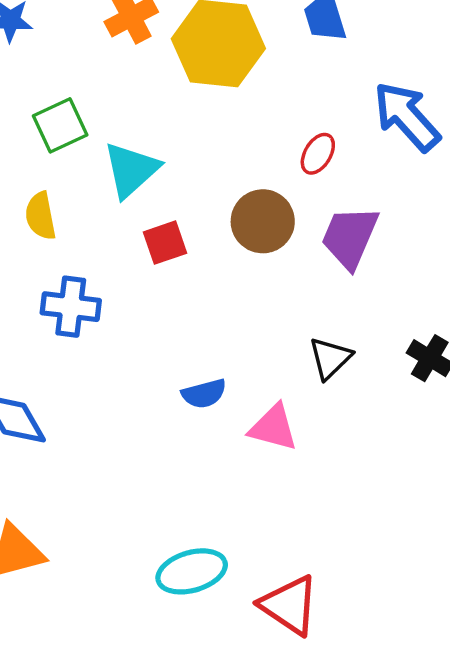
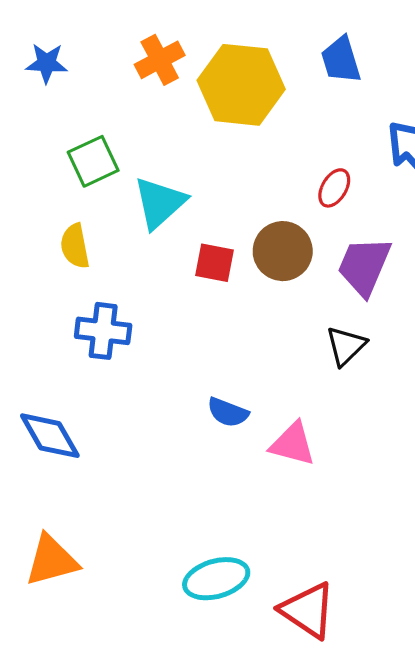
red square: (165, 243) -> (215, 263), moved, turned 30
black triangle: (330, 358) -> (346, 346), moved
blue semicircle: (204, 394) -> (228, 412), turned 36

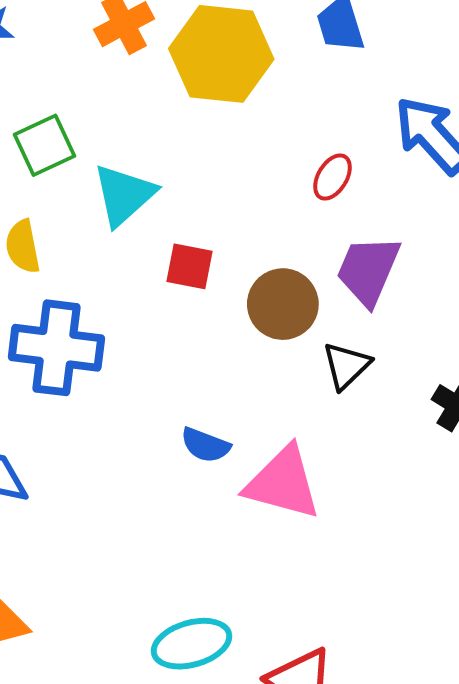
brown circle: (283, 251) -> (283, 304), moved
blue cross: (103, 331) -> (56, 348), size x1.4
pink triangle: (293, 444) -> (283, 483), size x1.4

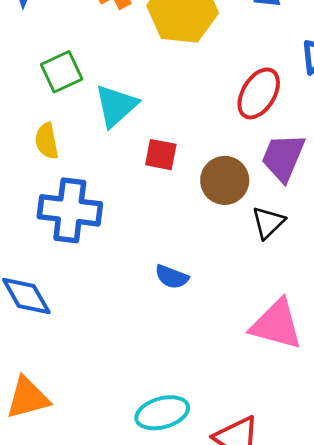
red ellipse: (332, 177) -> (259, 93), size x1.6
pink triangle: (283, 483) -> (276, 324), moved

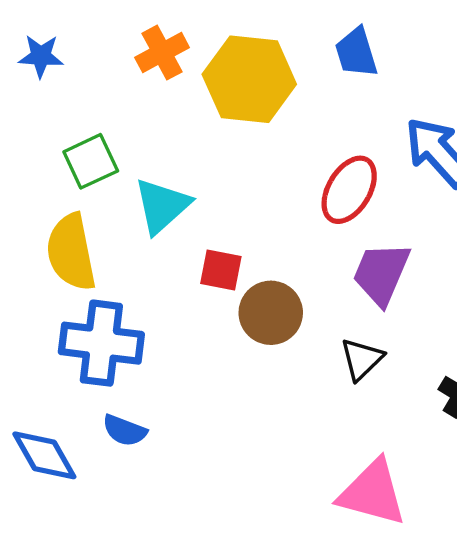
yellow semicircle: (47, 141) -> (71, 252), size x1.6
brown circle: (225, 180) -> (271, 313), moved
blue semicircle: (172, 277) -> (125, 430), moved

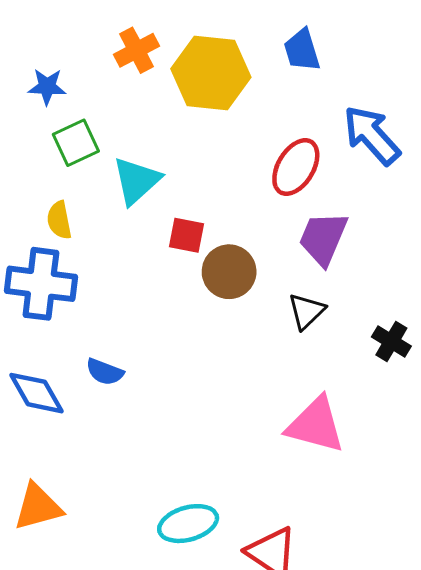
blue star: (41, 56) -> (47, 87), moved
yellow semicircle: (71, 252) -> (59, 220), size x0.6
blue cross: (101, 343) -> (41, 284), moved

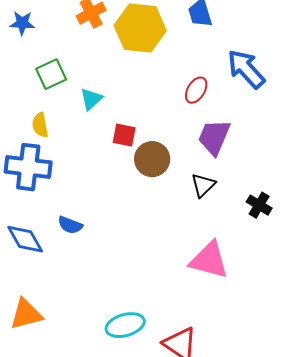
blue star: (47, 87) -> (22, 23), moved
red ellipse: (296, 167) -> (196, 90), size x0.7
cyan triangle: (137, 181) -> (91, 99), size x0.7

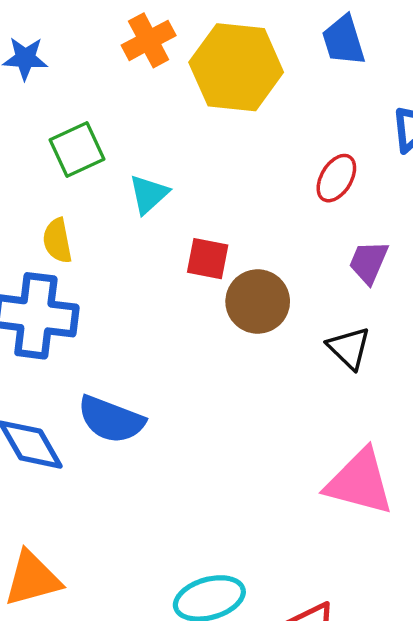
purple trapezoid: (214, 137) -> (369, 262), size x0.7
black triangle: (203, 185) -> (349, 348), turned -32
blue semicircle: (70, 225) -> (111, 420), size x1.5

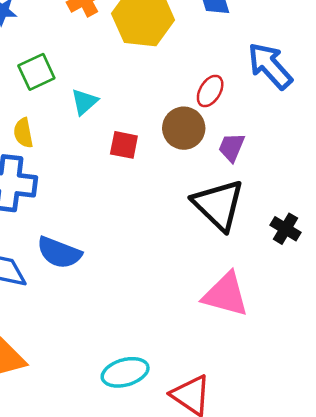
brown circle: (258, 302) -> (184, 128), moved
black triangle: (349, 348) -> (218, 205), size x1.8

